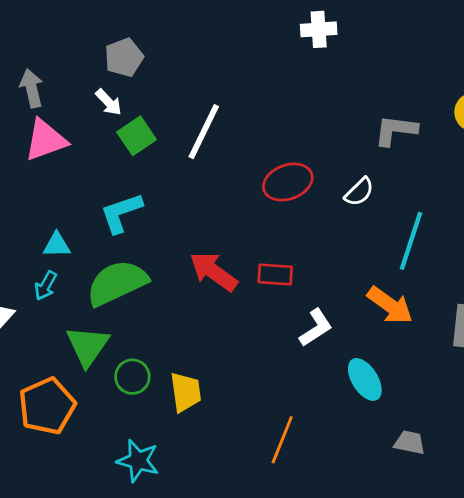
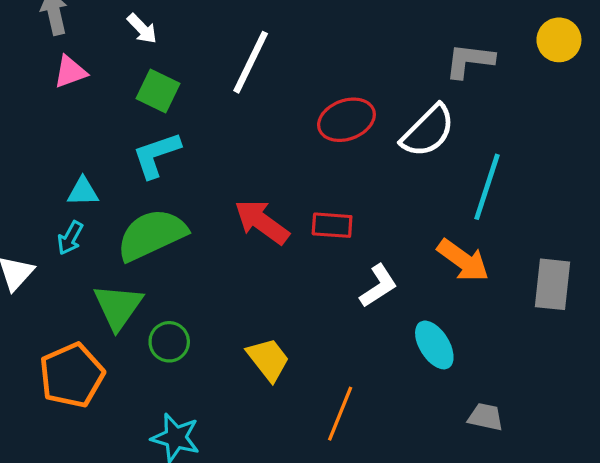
green square: (137, 136) -> (158, 91), moved, turned -30
pink triangle: (46, 140) -> (70, 72), size x0.7
white semicircle: (359, 192) -> (428, 131), size x1.6
yellow trapezoid: (186, 392) -> (268, 359), moved, turned -30

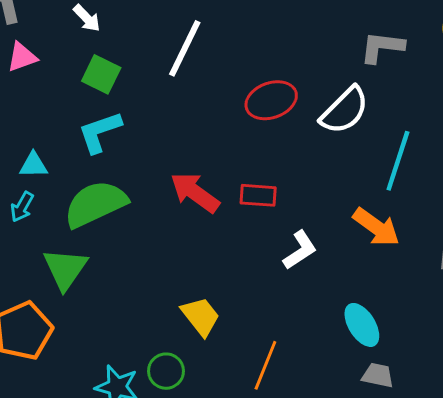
green circle: (169, 342) -> (166, 371), moved
cyan ellipse: (434, 345) -> (362, 325), moved
gray trapezoid: (485, 417) -> (378, 375), moved

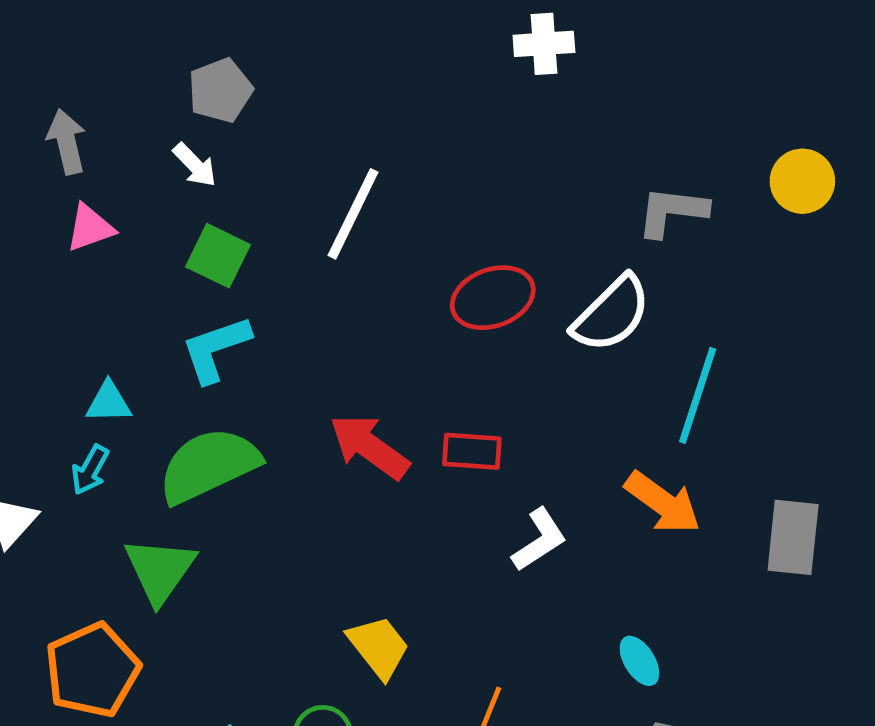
cyan ellipse: (362, 325) -> (639, 661), size x0.7

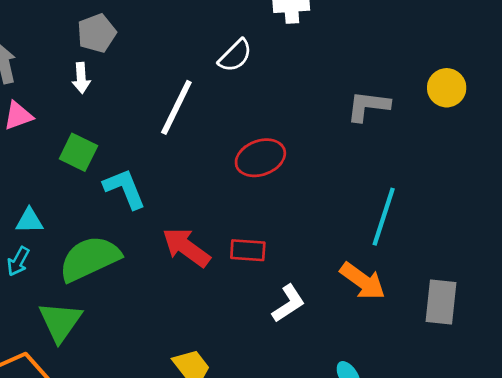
white arrow: (195, 165) -> (81, 78), turned 40
green square: (218, 256) -> (78, 152), moved
white semicircle: (611, 314) -> (235, 56), moved, size x0.7
cyan L-shape: (216, 349) -> (125, 189), moved, turned 87

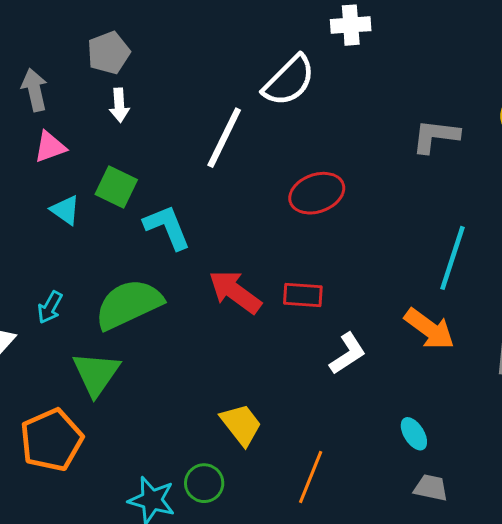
gray pentagon: (97, 33) -> (109, 53), moved
white semicircle: (235, 56) -> (289, 81), size x1.4
cyan triangle: (29, 221) -> (65, 210), moved, turned 36

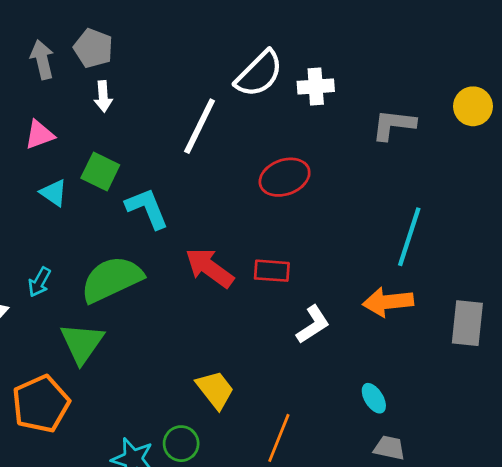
white cross: (351, 25) -> (316, 86), moved
gray pentagon: (109, 53) -> (93, 48), turned -30
gray arrow: (34, 90) -> (42, 60), moved
orange arrow: (429, 329) -> (388, 302), turned 138

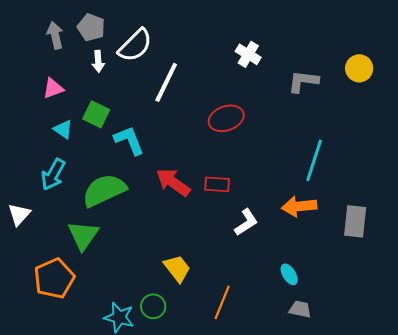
white semicircle: (259, 74) -> (135, 45), moved
white cross: (316, 86) -> (248, 54), turned 35
cyan arrow: (39, 282) -> (53, 174), moved, size x1.5

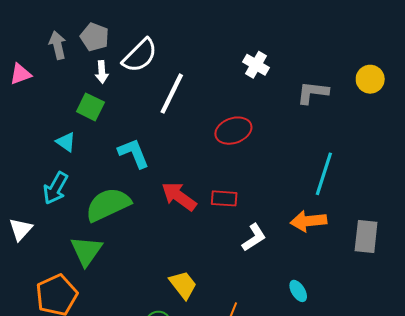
pink triangle: (53, 88) -> (21, 74), moved
green square: (96, 114) -> (90, 107), moved

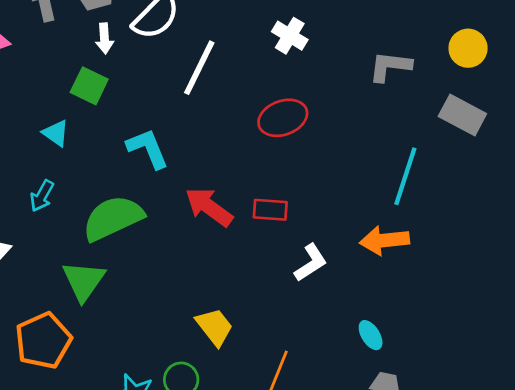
white cross: (256, 65) -> (290, 36), moved
cyan arrow: (56, 188) -> (42, 196), size x0.7
gray rectangle: (366, 236) -> (462, 115), moved, turned -68

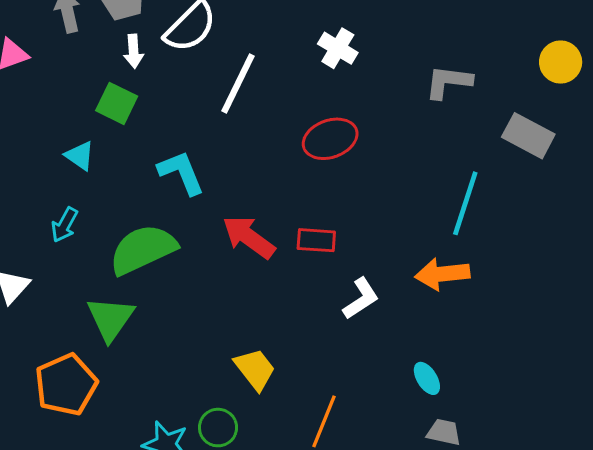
yellow circle: (468, 48) -> (561, 62), moved

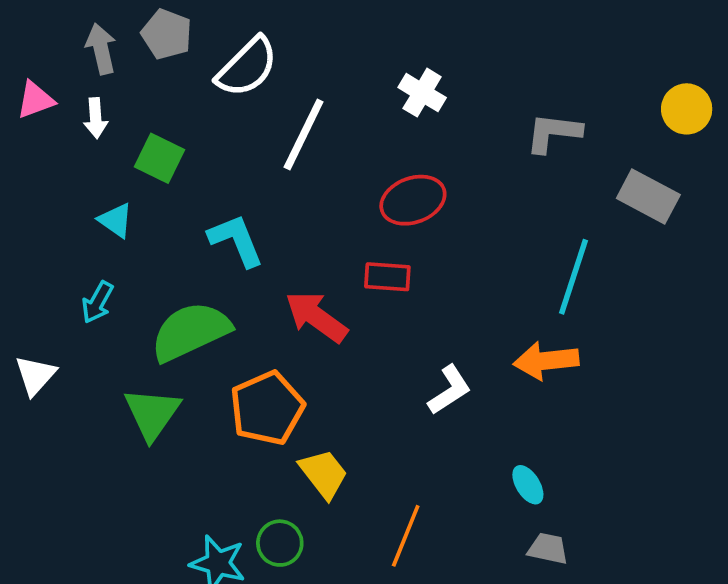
white arrow: (134, 51) -> (96, 118), moved
red rectangle: (316, 240) -> (387, 277), moved
orange pentagon: (66, 385) -> (267, 408), moved

